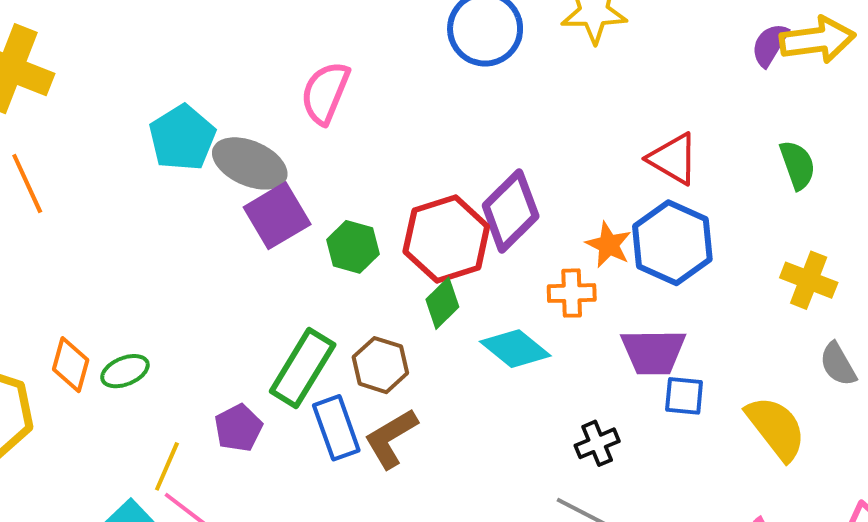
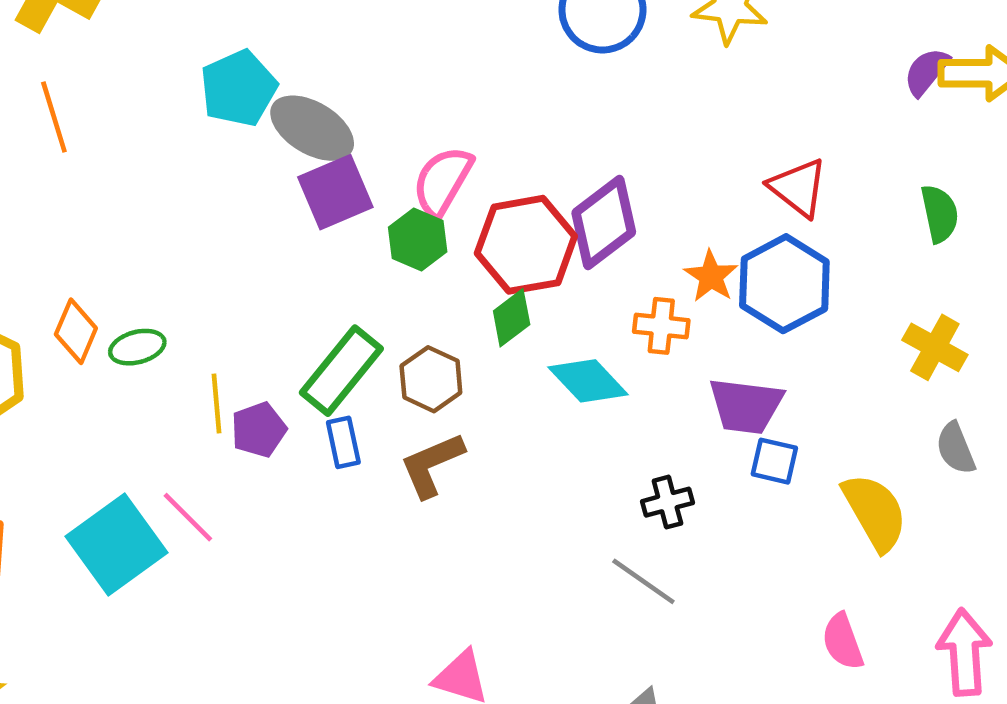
pink semicircle: (325, 93) -> (443, 181), moved
blue rectangle: (336, 428) -> (343, 442), moved, size x0.7
yellow line: (167, 466) -> (217, 404), moved, turned -36

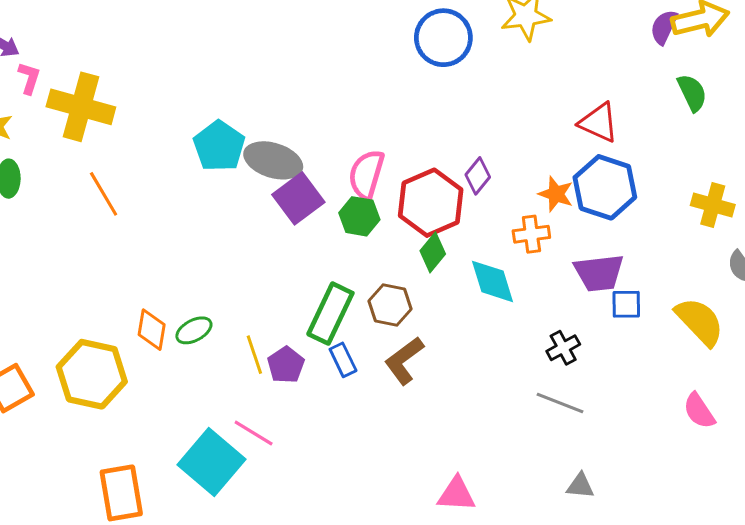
green semicircle: (940, 214) -> (692, 93), moved
purple diamond: (604, 223) -> (478, 176), size x0.6
cyan diamond: (588, 381) -> (492, 281), turned 40

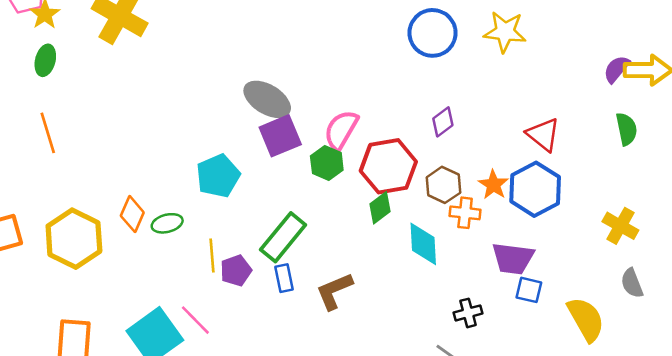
cyan pentagon: (219, 146) -> (218, 176), moved
purple diamond: (478, 176) -> (443, 122), moved
orange line: (104, 194) -> (48, 133), moved
brown hexagon: (390, 305) -> (443, 185), moved

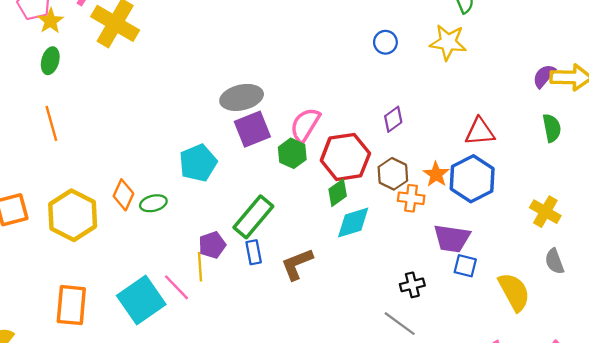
blue circle: (433, 33) -> (385, 42), size x0.6
gray ellipse: (267, 99) -> (242, 97), turned -45
red triangle: (543, 135) -> (480, 132), turned -44
cyan diamond: (423, 244) -> (353, 223), moved, turned 75
yellow line: (212, 256) -> (200, 267), moved

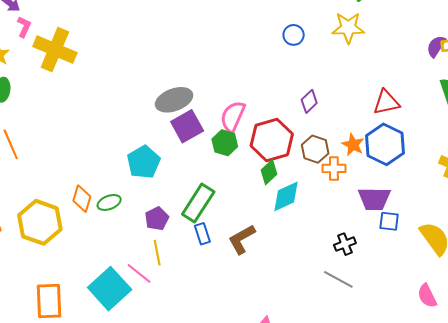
purple pentagon: (212, 245) -> (157, 219), moved

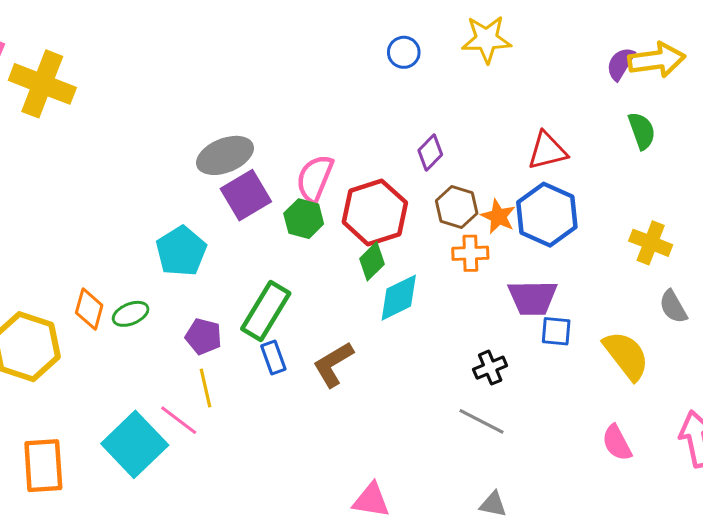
brown hexagon: (315, 149) -> (457, 207), moved
purple pentagon: (157, 219) -> (204, 336), turned -30

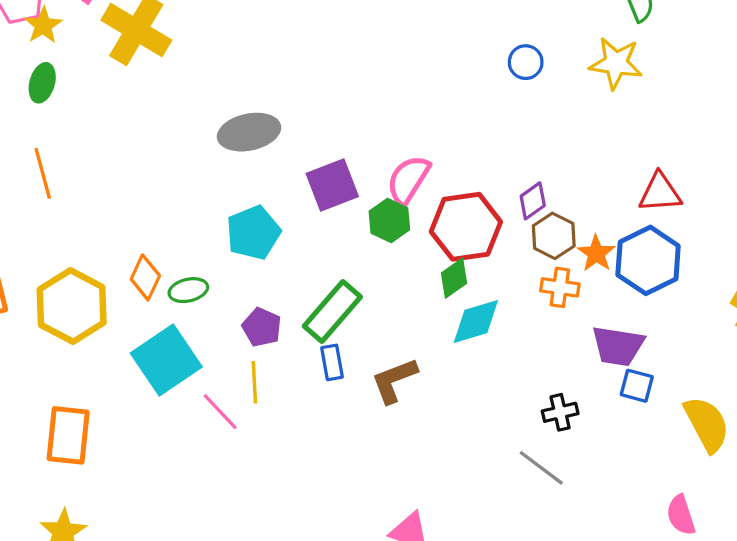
purple diamond: (430, 152) -> (533, 201), moved
gray ellipse: (225, 155) -> (249, 132), moved
cyan square: (135, 444) -> (166, 360), moved

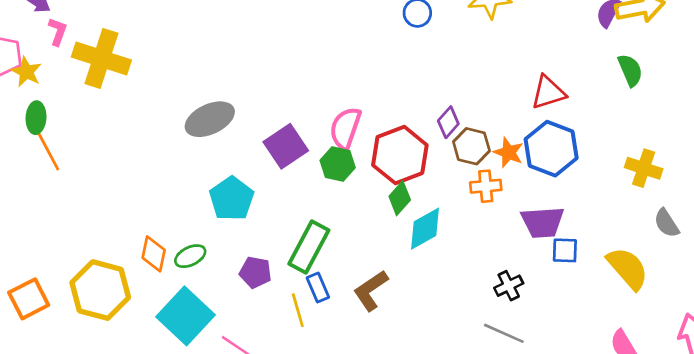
orange line: (43, 173) -> (48, 151), moved
yellow line: (254, 382) -> (298, 310), moved

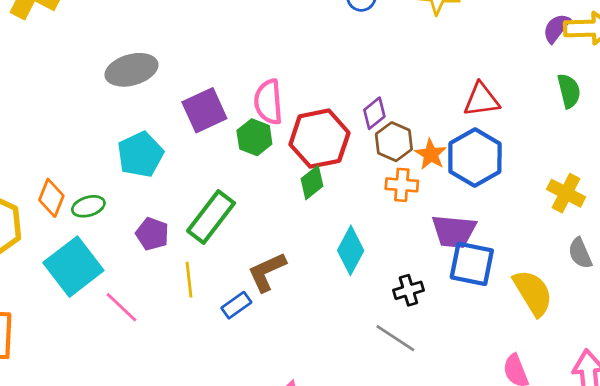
pink semicircle: (345, 128) -> (268, 102), turned -33
cyan diamond: (425, 229) -> (351, 250), moved, turned -42
blue square: (565, 250) -> (472, 264), size x1.6
blue rectangle: (318, 288) -> (236, 305), moved, turned 68

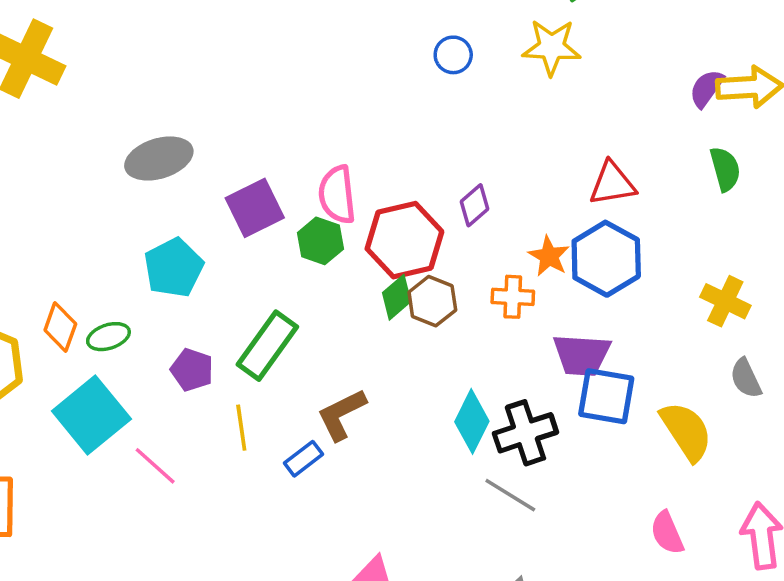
brown hexagon: (394, 142) -> (432, 301), moved
cyan diamond: (351, 250) -> (472, 421), moved
black cross: (408, 290) -> (525, 433), size x1.6

